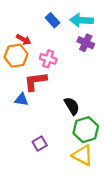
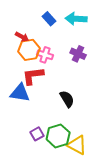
purple cross: (86, 43) -> (78, 54), moved
orange hexagon: (16, 56) -> (29, 50), moved
blue triangle: (21, 100) -> (20, 93), size x1.5
green hexagon: (86, 130) -> (58, 136), moved

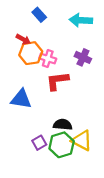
blue rectangle: (49, 19) -> (39, 15), moved
red L-shape: (33, 76) -> (57, 81), moved
black semicircle: (67, 99) -> (63, 125), moved, turned -54
yellow triangle: (77, 145) -> (82, 141), moved

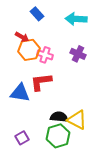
red L-shape: (57, 81) -> (41, 82), moved
yellow triangle: (82, 141) -> (77, 120), moved
purple square: (39, 143) -> (22, 138), moved

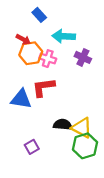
cyan arrow: (76, 19) -> (64, 36), moved
green hexagon: (58, 136) -> (85, 146), moved
purple square: (22, 138) -> (32, 147), moved

